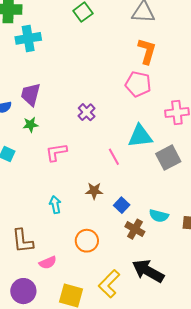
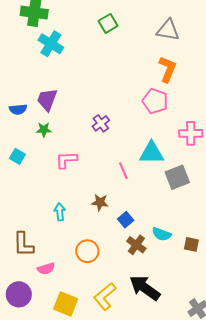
cyan cross: (28, 38) -> (51, 44), turned 35

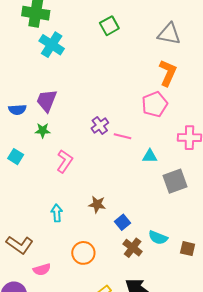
pink pentagon: (155, 101) -> (155, 104), turned 30
cyan triangle: (151, 153) -> (150, 156), size x0.6
pink L-shape: (66, 160) -> (65, 161), turned 125
pink line: (123, 171) -> (122, 136), moved, turned -54
brown L-shape: (23, 244) -> (20, 245), turned -56

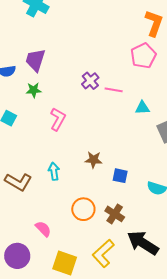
blue square: (122, 222) -> (120, 176), turned -35
brown L-shape: (20, 245) -> (18, 182), moved
brown cross: (133, 248) -> (115, 214), moved
pink semicircle: (42, 270) -> (43, 229), turned -114

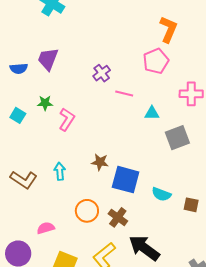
purple cross: (90, 81) -> (102, 73), moved
green star: (34, 90) -> (45, 103), moved
blue square: (120, 176) -> (126, 180), size x1.8
pink semicircle: (43, 229) -> (46, 228), turned -66

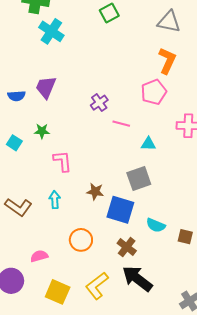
pink L-shape: (67, 119) -> (63, 161), moved, turned -40
gray square: (177, 138) -> (139, 178), moved
brown cross: (118, 217) -> (127, 247), moved

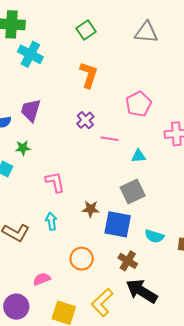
orange L-shape: (167, 61) -> (89, 75), moved
green star: (42, 131) -> (23, 148), moved

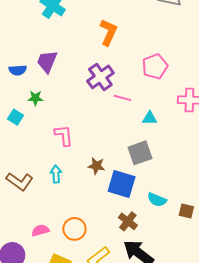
purple cross: (85, 120) -> (100, 77), size x1.5
orange circle: (82, 259) -> (74, 229), moved

